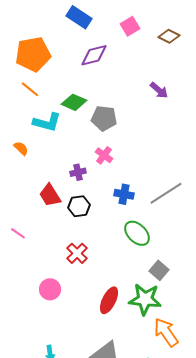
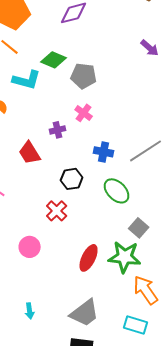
purple arrow: (159, 90) -> (150, 48), moved
black hexagon: (79, 206) -> (72, 179), moved

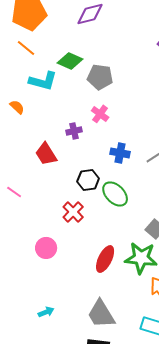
green ellipse: (117, 191) -> (115, 194), moved
cyan arrow: (30, 311) -> (46, 312), turned -105
gray trapezoid: (85, 313) -> (101, 314), turned 96

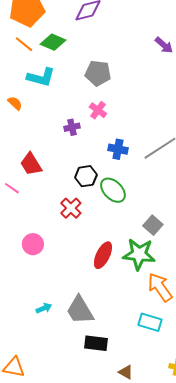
green diamond: (70, 61) -> (53, 42), moved
red trapezoid: (46, 154) -> (31, 164), moved
pink circle: (46, 248) -> (33, 244), moved
gray trapezoid: (101, 314) -> (80, 310), moved

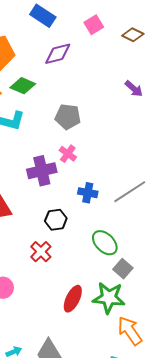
purple cross: (72, 127) -> (42, 171), size x1.8
green ellipse: (113, 190) -> (105, 243), moved

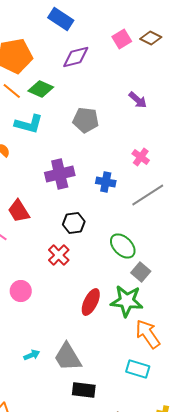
pink square: (94, 25) -> (122, 39), moved
purple arrow: (134, 89) -> (138, 100), moved
pink cross: (68, 154) -> (141, 157), moved
blue cross: (88, 193) -> (106, 182), moved

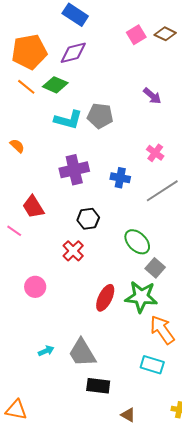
purple diamond: (76, 57) -> (73, 53), moved
cyan L-shape: (29, 124) -> (68, 120), moved

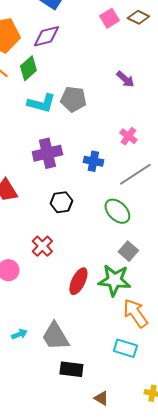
green diamond: (55, 85) -> (28, 68), turned -65
green ellipse: (137, 242) -> (117, 211), moved
red cross: (73, 251) -> (42, 246), moved

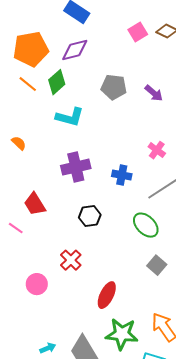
gray pentagon: (73, 99) -> (114, 87), moved
green star: (114, 280) -> (122, 334), moved

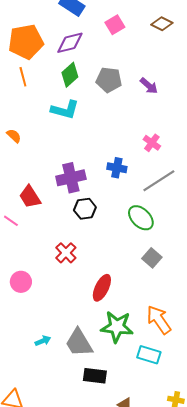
pink square: (138, 32) -> (115, 25), moved
green diamond: (57, 82) -> (70, 75), moved
orange line: (28, 84) -> (23, 77), turned 36
purple cross: (76, 167) -> (71, 178), moved
pink circle: (37, 284) -> (21, 282), moved

